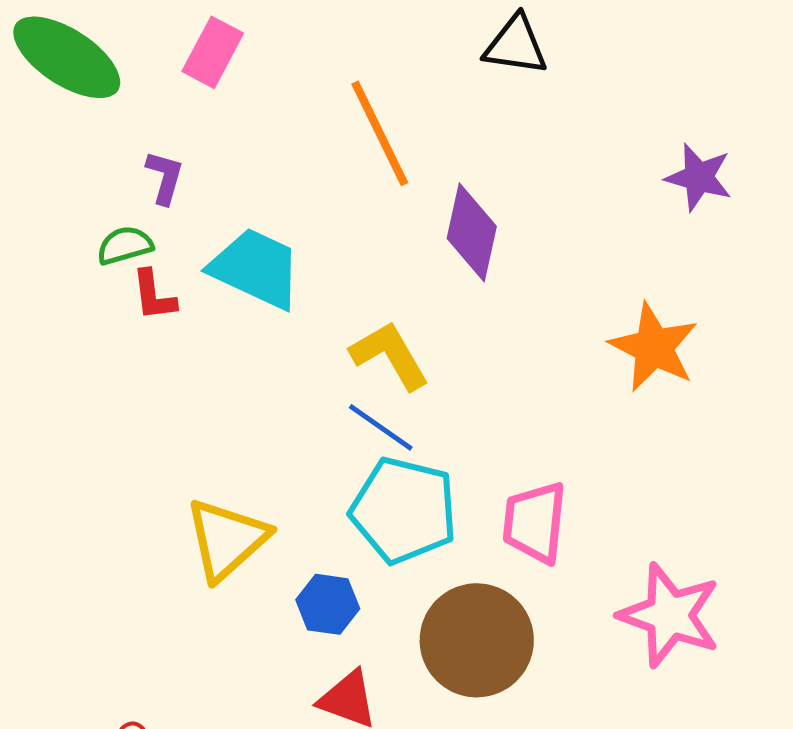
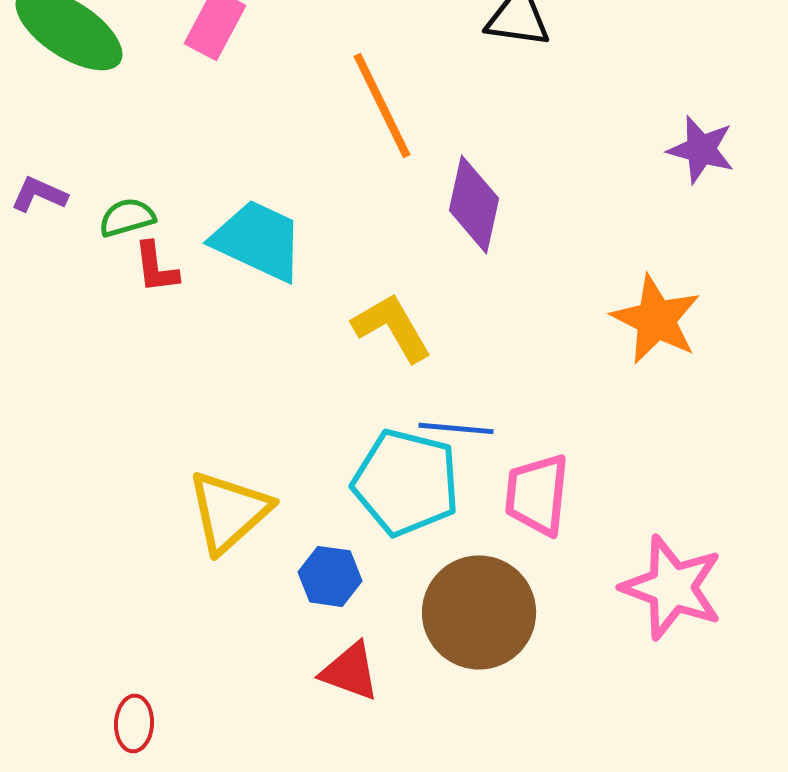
purple L-shape: (165, 177) -> (39, 194), moved, turned -82
blue line: (381, 427) -> (456, 428), moved, turned -30

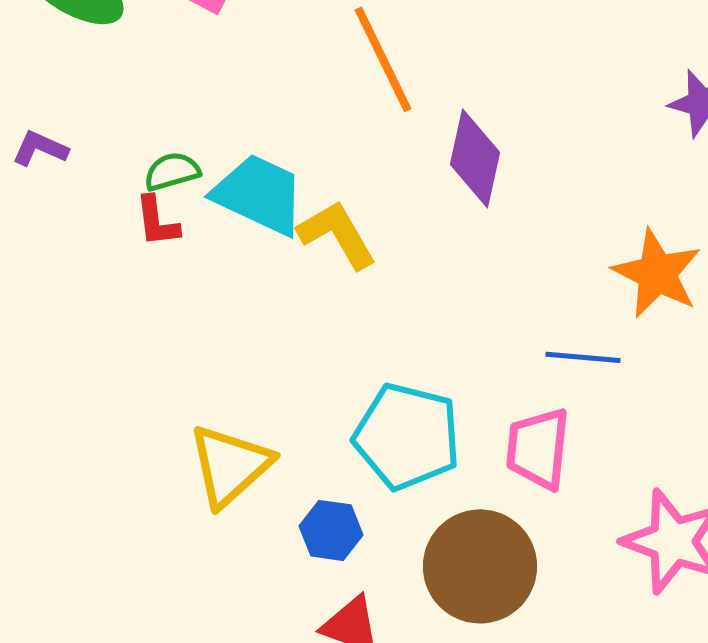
green semicircle: (127, 217) -> (172, 171), moved
yellow L-shape: (392, 327) -> (337, 234), moved
blue line: (456, 428) -> (583, 357), moved

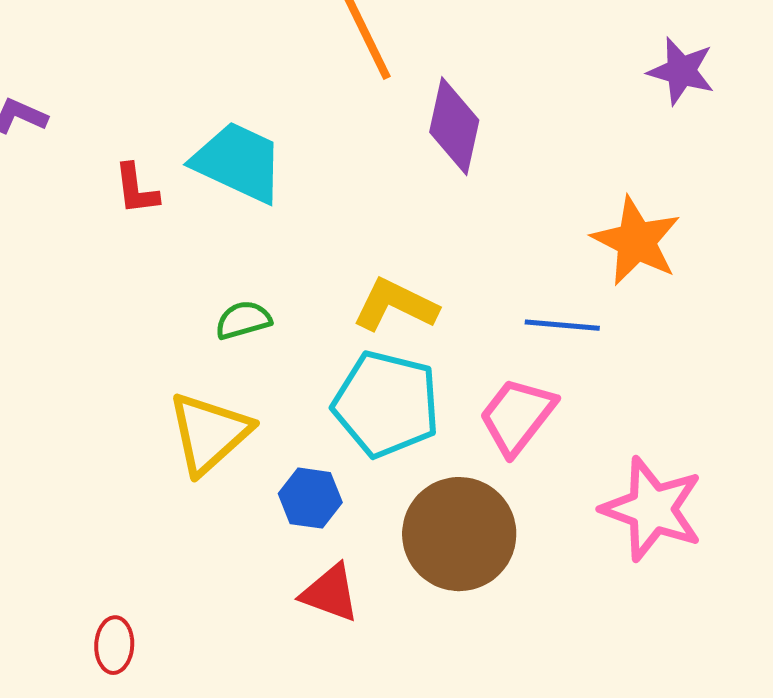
green semicircle: (172, 171) -> (243, 320), moved
yellow L-shape: (337, 234) -> (395, 305), moved, turned -34
pink trapezoid: (538, 448) -> (517, 416), turned 32

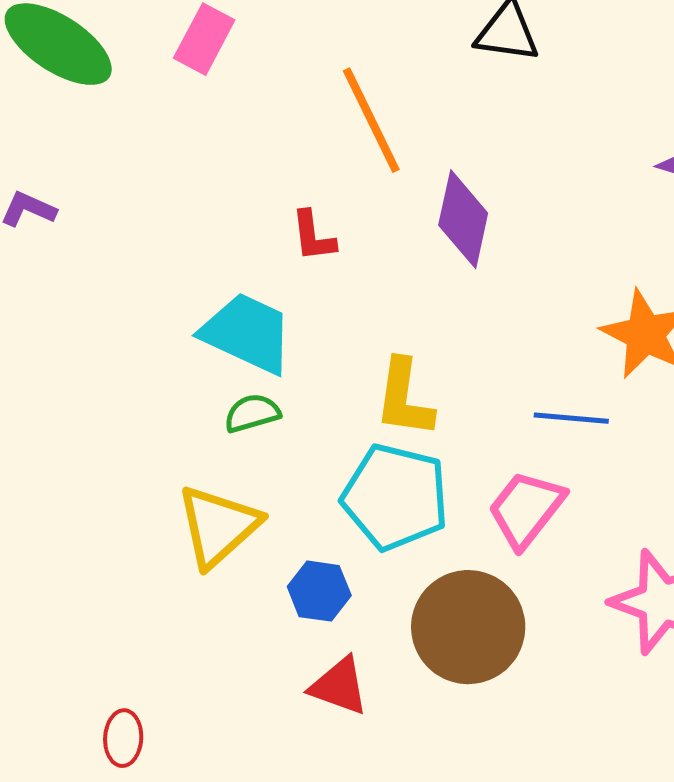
cyan trapezoid: (238, 162) -> (247, 333), moved
red L-shape: (136, 189) -> (313, 236), moved
yellow L-shape: (395, 305) -> (404, 398), turned -108

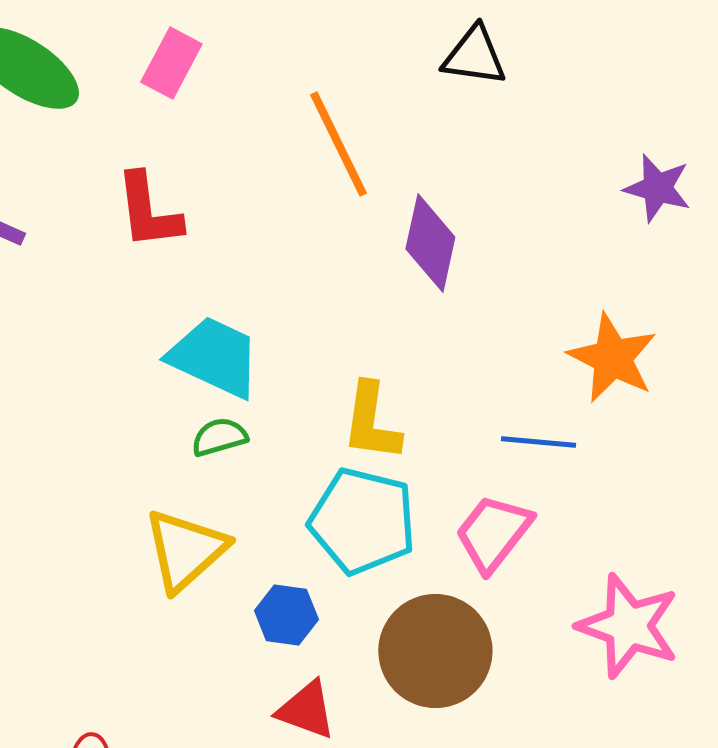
red L-shape: (313, 236) -> (148, 211), moved, size x1.5

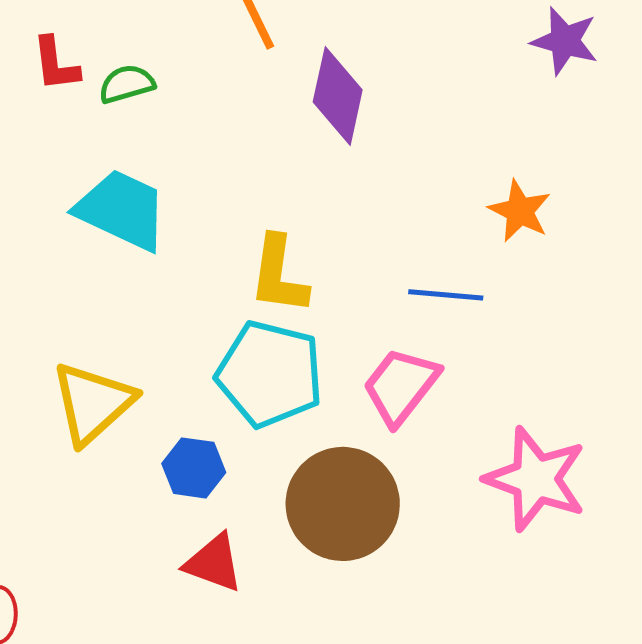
red L-shape: (148, 211) -> (56, 64), size x0.7
orange star: (612, 358) -> (520, 211), size x0.7
green semicircle: (219, 437) -> (127, 84), moved

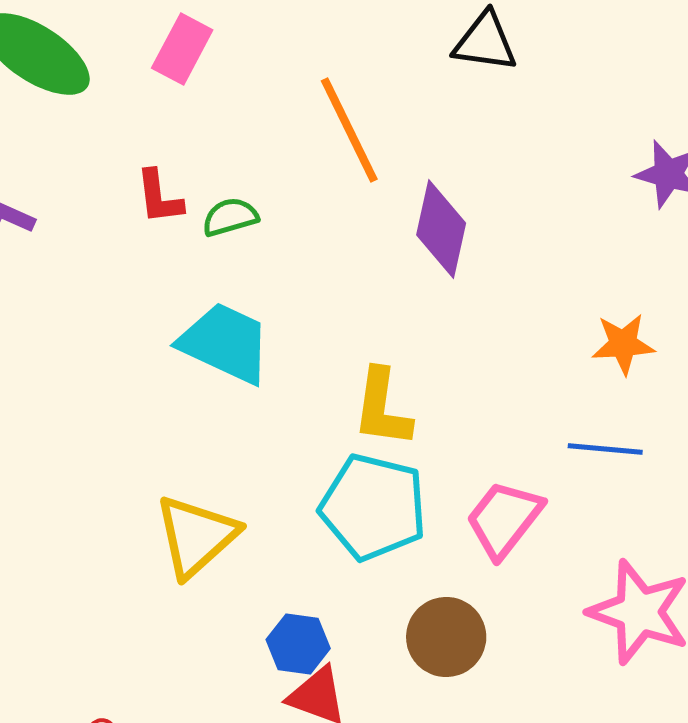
orange star: (520, 211) -> (623, 344), turned -30
blue line: (446, 295) -> (605, 449), moved
blue hexagon: (194, 468) -> (298, 644), moved
brown circle: (343, 504) -> (446, 637), size x0.7

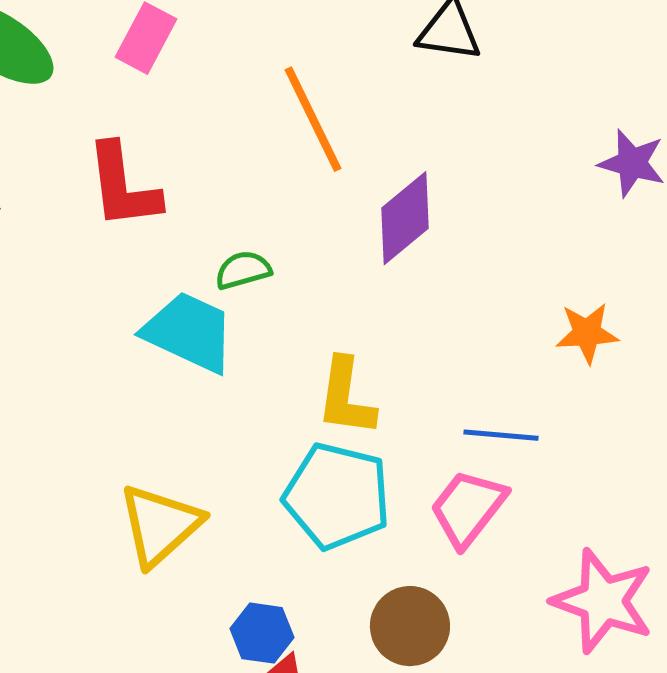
red L-shape: (159, 197) -> (123, 186), size x1.6
green semicircle: (230, 217) -> (243, 270), moved
purple diamond: (441, 229) -> (405, 218), turned 38
blue line: (605, 449) -> (501, 435), moved

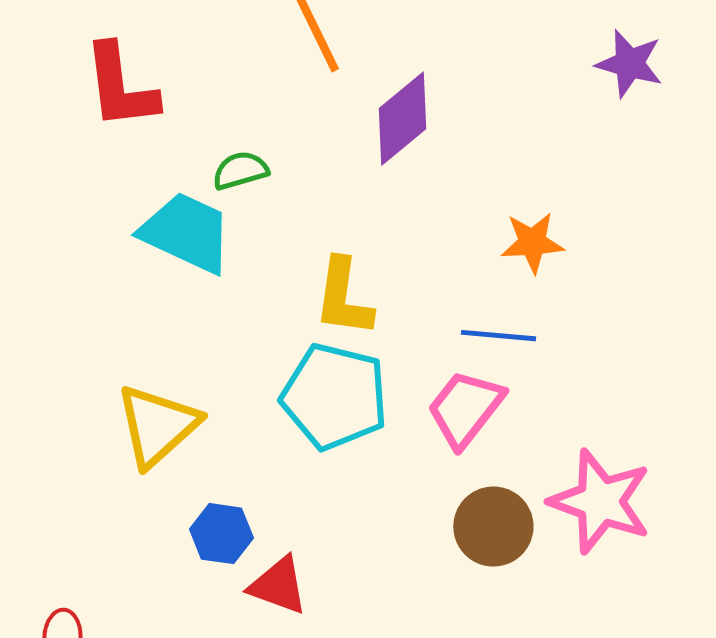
orange star: (587, 333) -> (532, 243), moved
brown circle: (410, 626) -> (493, 527), moved
blue hexagon: (262, 633) -> (221, 534), moved

